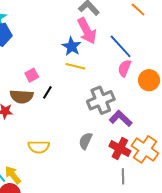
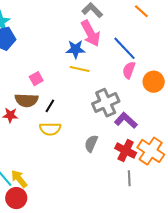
blue star: (72, 46) -> (76, 49), turned -30
black line: (47, 92) -> (50, 106), moved
yellow semicircle: (39, 147) -> (50, 129), moved

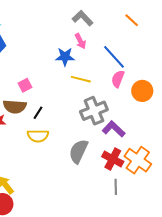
pink arrow: (91, 33) -> (80, 41), size x0.6
yellow line: (80, 69) -> (81, 79), moved
gray semicircle: (91, 143) -> (78, 151), size x1.4

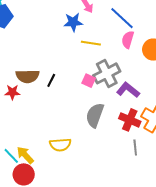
pink square: (25, 85) -> (89, 81), moved, turned -32
yellow semicircle: (38, 136) -> (60, 145), moved

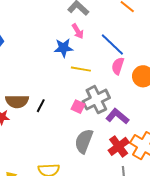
red cross: (130, 120) -> (119, 146), turned 30

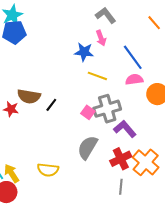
pink semicircle: (118, 66) -> (134, 79), turned 54

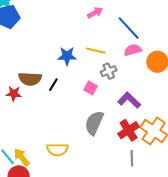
pink arrow: (101, 38) -> (95, 13), turned -91
blue star: (84, 52) -> (67, 56), moved
gray cross: (107, 109) -> (109, 71), moved, size x0.6

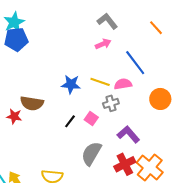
pink semicircle: (133, 50) -> (123, 84), moved
black line: (53, 85) -> (70, 121), moved

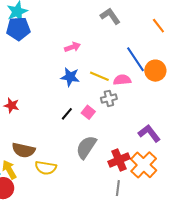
pink arrow: (103, 44) -> (73, 47), moved
orange circle: (160, 99) -> (155, 71), moved
brown semicircle: (32, 103) -> (24, 150), moved
purple L-shape: (128, 134) -> (149, 133), moved

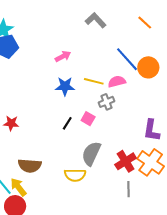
purple L-shape: (149, 133) -> (152, 130), turned -125
yellow semicircle: (46, 168) -> (75, 175), moved

